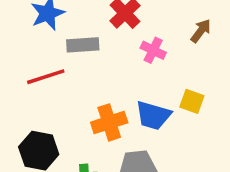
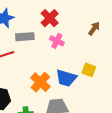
pink cross: (153, 50) -> (57, 41), moved
orange cross: (109, 122) -> (40, 82), turned -30

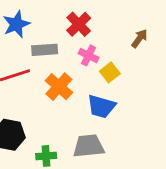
yellow square: (89, 70) -> (110, 72), moved, turned 32
orange cross: (40, 82) -> (59, 87), moved

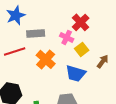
red cross: (79, 24) -> (81, 22), moved
brown arrow: (140, 38) -> (103, 61), moved

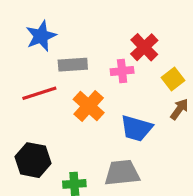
pink cross: (67, 37) -> (122, 71), turned -32
yellow square: (82, 49) -> (173, 79), moved

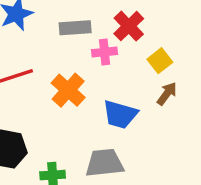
gray rectangle: (73, 65) -> (75, 28), moved

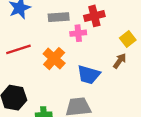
red cross: (129, 26) -> (94, 16), turned 30
yellow square: (160, 61) -> (128, 39), moved

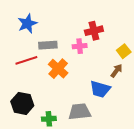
gray rectangle: (59, 17) -> (48, 45), moved
blue trapezoid: (89, 75) -> (100, 89), moved

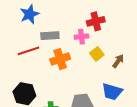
yellow square: (124, 51) -> (97, 54), moved
orange cross: (58, 69) -> (60, 59), turned 30
blue trapezoid: (100, 89) -> (112, 92), moved

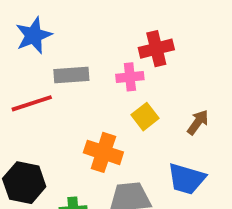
yellow square: (97, 54) -> (145, 117), moved
orange cross: (60, 59) -> (103, 152), moved, turned 36

